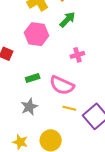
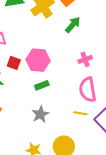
pink hexagon: (37, 34) -> (38, 60), moved
pink semicircle: (62, 85) -> (88, 90), moved, turned 60

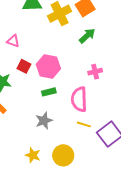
pink semicircle: (88, 90) -> (79, 99), moved

